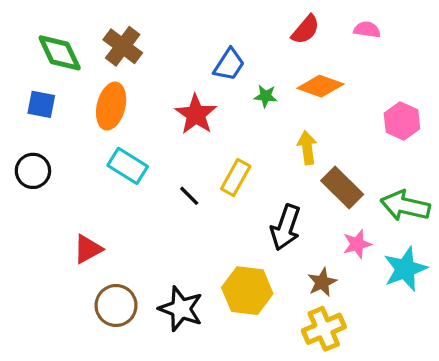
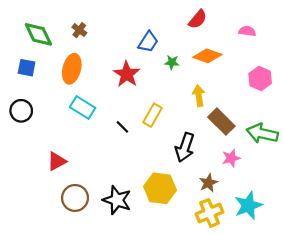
pink semicircle: (367, 30) -> (247, 31), moved
brown cross: (123, 46) -> (79, 30), size x0.6
cyan star: (405, 269) -> (248, 205), moved

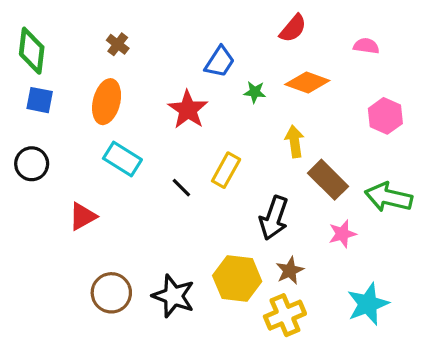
green diamond: (38, 34) -> (32, 51), moved, turned 32
red triangle: (57, 161) -> (83, 216), moved
brown star: (208, 183) -> (290, 271), moved
yellow cross: (210, 213) -> (285, 315), moved

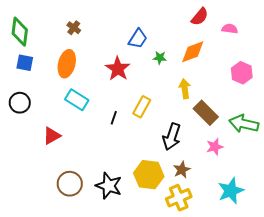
red semicircle: (293, 28) -> (200, 17), moved
orange diamond: (307, 83) -> (193, 52), turned -40
black line: (181, 188) -> (114, 118), turned 64

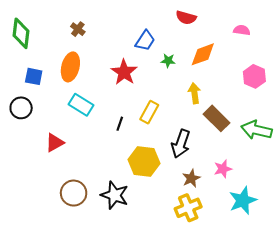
red semicircle: (200, 17) -> (186, 18), moved, turned 66
blue square: (25, 63) -> (34, 76), moved
pink star: (215, 147) -> (223, 169), moved
yellow hexagon: (149, 175) -> (144, 162), moved

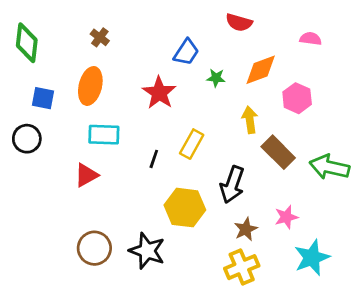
pink hexagon: (254, 76) -> (297, 98), moved
cyan rectangle: (81, 105) -> (104, 135), turned -30
red triangle: (55, 143) -> (86, 175), moved

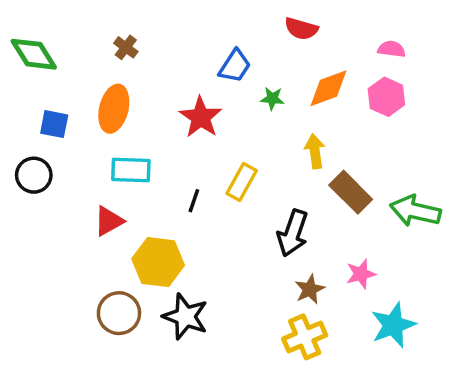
green diamond: (27, 43) -> (34, 54), turned -39
pink hexagon: (297, 98) -> (386, 97), moved
yellow hexagon: (185, 208) -> (158, 262), moved

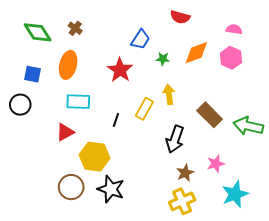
green diamond: (34, 54) -> (38, 32), moved
yellow arrow: (315, 151) -> (169, 94), moved

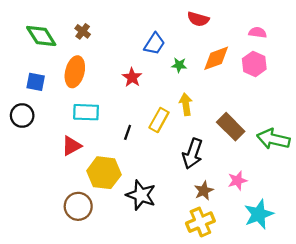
red star: (120, 70) -> (132, 77), size x0.7
black star: (111, 189) -> (141, 195), moved

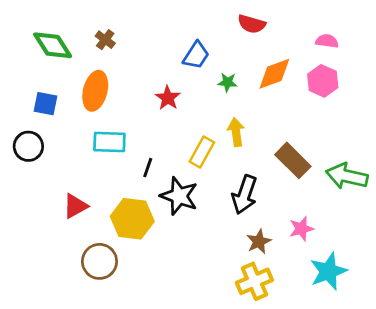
black line: (128, 132) -> (148, 168), moved
red triangle: (71, 146) -> (75, 206), moved
black star: (141, 195) -> (179, 196), moved

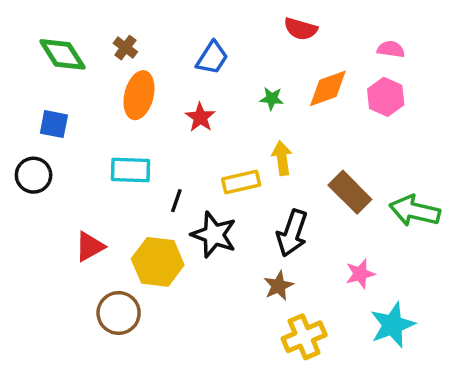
blue trapezoid: (196, 55) -> (212, 58), moved
orange ellipse: (95, 91) -> (139, 95), moved
yellow rectangle: (202, 152) -> (241, 182), turned 48
brown star: (259, 242) -> (279, 286), moved

